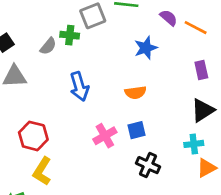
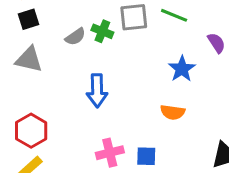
blue star: (146, 48) -> (182, 69), turned -30
orange semicircle: (135, 92) -> (173, 112), moved

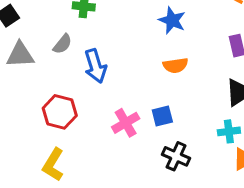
gray semicircle: (75, 37) -> (62, 44), moved
red hexagon: (31, 131) -> (60, 112), moved

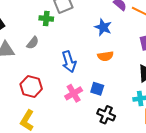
blue arrow: (95, 66) -> (69, 62), moved
blue square: (162, 116) -> (97, 89), turned 32

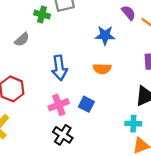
blue star: (103, 27) -> (105, 35), turned -30
black cross: (106, 115) -> (63, 135), moved

